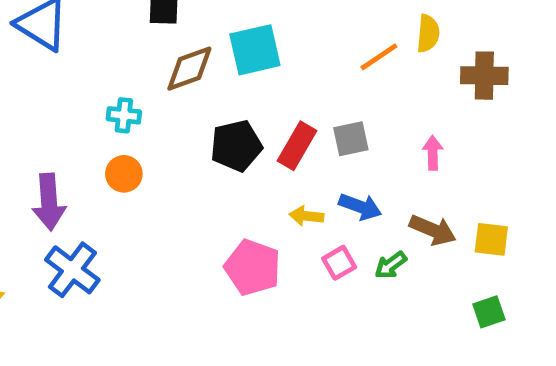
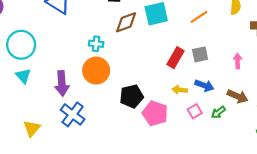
orange line: (379, 57) -> (199, 17), moved
black pentagon: (236, 146) -> (131, 96), moved
orange circle: (124, 174) -> (96, 71), size x1.6

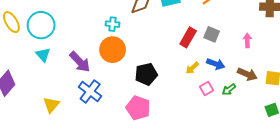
gray square: (200, 54) -> (212, 34), turned 35
purple arrow: (62, 83) -> (80, 62), turned -40
yellow arrow: (180, 90) -> (192, 68), turned -48
pink pentagon: (155, 113) -> (138, 108), moved

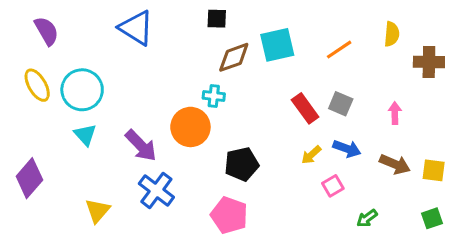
cyan cross: (113, 24) -> (214, 96), moved
red rectangle: (188, 37) -> (305, 108), turned -66
green arrow: (229, 89) -> (367, 218), moved

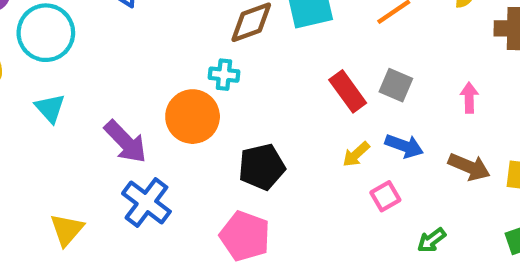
cyan circle: (82, 90) -> (46, 33), moved
cyan triangle: (85, 135) -> (50, 108), moved

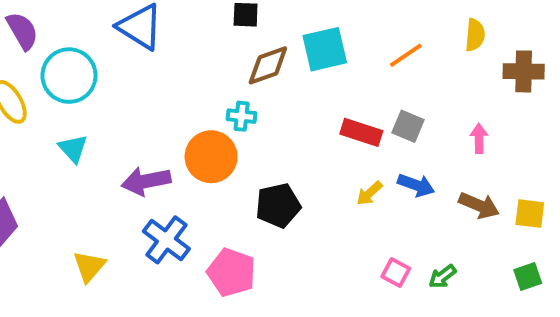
red rectangle: (348, 91) -> (361, 132), turned -36
purple arrow: (125, 142) -> (146, 181), turned 123
pink square: (385, 196) -> (396, 272), moved, turned -32
pink pentagon: (245, 236) -> (231, 272), moved

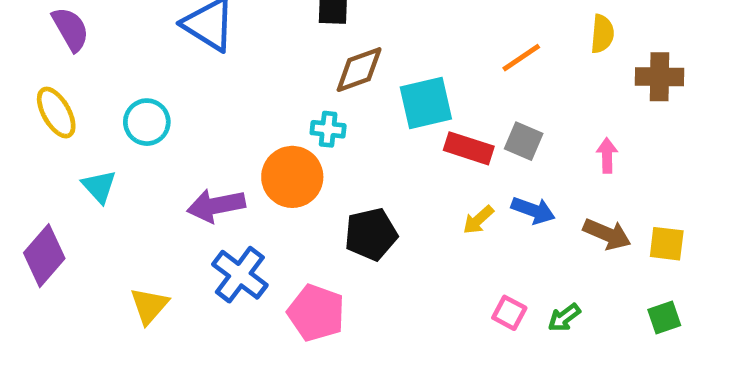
cyan square: (325, 49) -> (426, 103), moved
cyan circle: (69, 76) -> (147, 122), moved, size x0.7
cyan triangle: (73, 149) -> (99, 186), moved

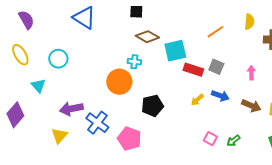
brown diamond: (359, 70) -> (147, 37), turned 50
purple arrow: (216, 206) -> (71, 109), moved

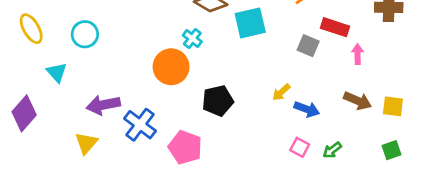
cyan cross: (134, 62) -> (192, 39), turned 32
red rectangle: (193, 70) -> (335, 27), moved
blue arrow: (220, 96) -> (307, 109), moved

